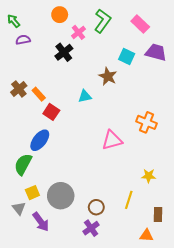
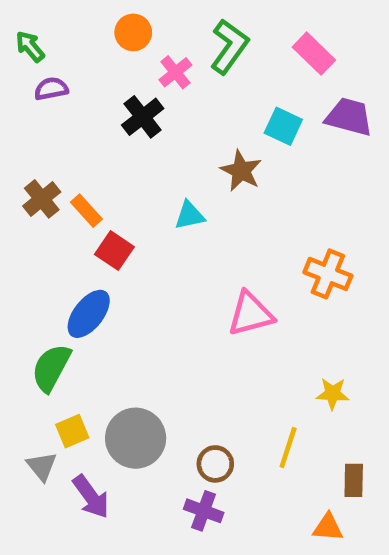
purple cross: (91, 228) -> (204, 511), turned -35

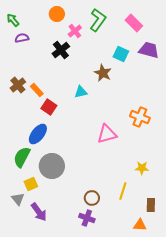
gray circle: (136, 438) -> (52, 166), moved

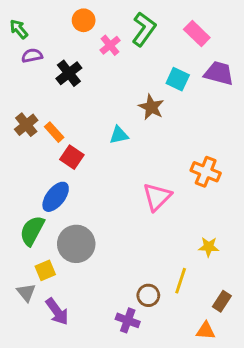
black cross: (61, 50) -> (69, 73), moved
pink triangle: (107, 134) -> (157, 197), turned -30
brown circle: (92, 198) -> (148, 295), moved
brown rectangle: (151, 205) -> (222, 301), turned 32

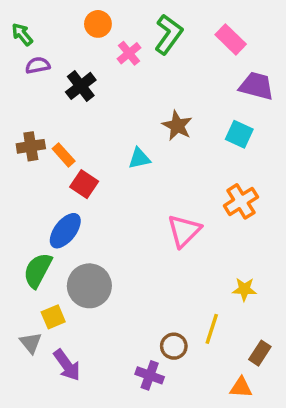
cyan square: (178, 79) -> (239, 134), moved
brown cross: (26, 125) -> (31, 146), turned 30
orange cross: (206, 172) -> (241, 201), turned 36

